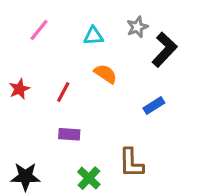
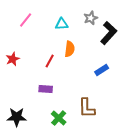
orange semicircle: (106, 74) -> (70, 49), turned 63
red line: (63, 92) -> (50, 61), moved

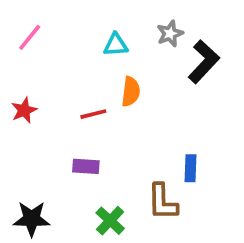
pink line: (26, 20) -> (30, 37), moved
red line: (50, 61) -> (93, 114), turned 48
blue rectangle: (102, 70) -> (191, 168), moved, turned -56

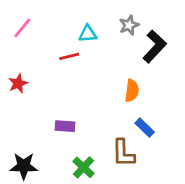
orange semicircle: (131, 92) -> (132, 91), moved
red line: (93, 114) -> (69, 56), moved
blue rectangle: (191, 168) -> (145, 128), turned -48

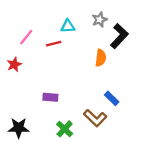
pink line: (22, 28) -> (26, 37), moved
orange semicircle: (132, 91) -> (101, 58), moved
brown L-shape: (123, 153) -> (95, 118), turned -45

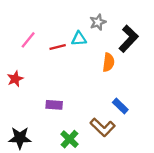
gray star: (100, 20) -> (98, 22), moved
cyan triangle: (68, 26) -> (79, 39), moved
red star: (14, 64) -> (15, 79), moved

